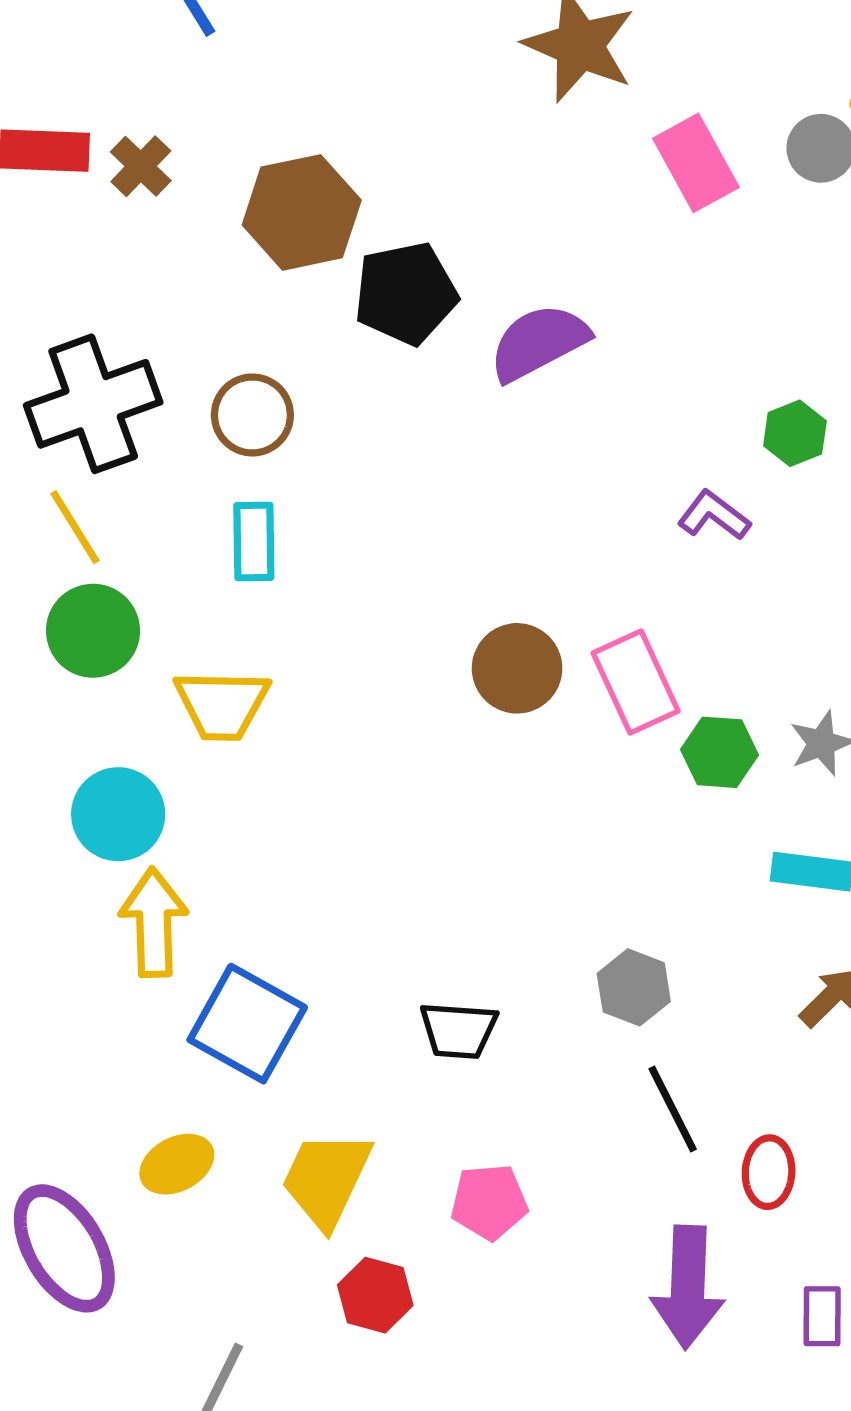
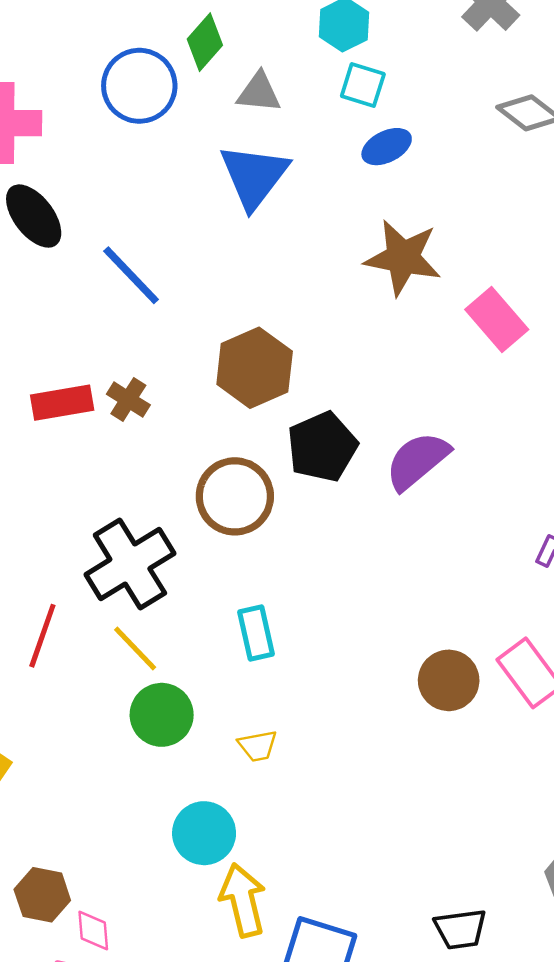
brown hexagon: (302, 212) -> (255, 368), moved
brown circle: (252, 415) -> (235, 496), moved, size x1.4
yellow trapezoid: (222, 705) -> (258, 746), size x0.6

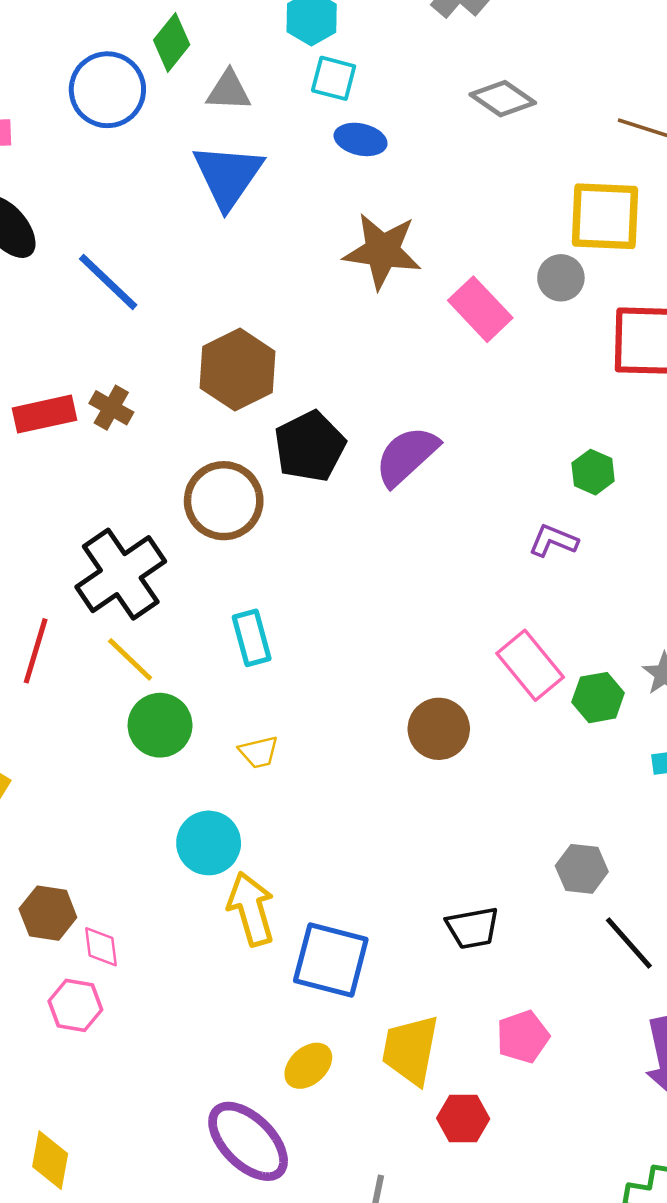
blue ellipse: (387, 147) -> (361, 139), turned 42
brown circle: (449, 680) -> (439, 729), moved

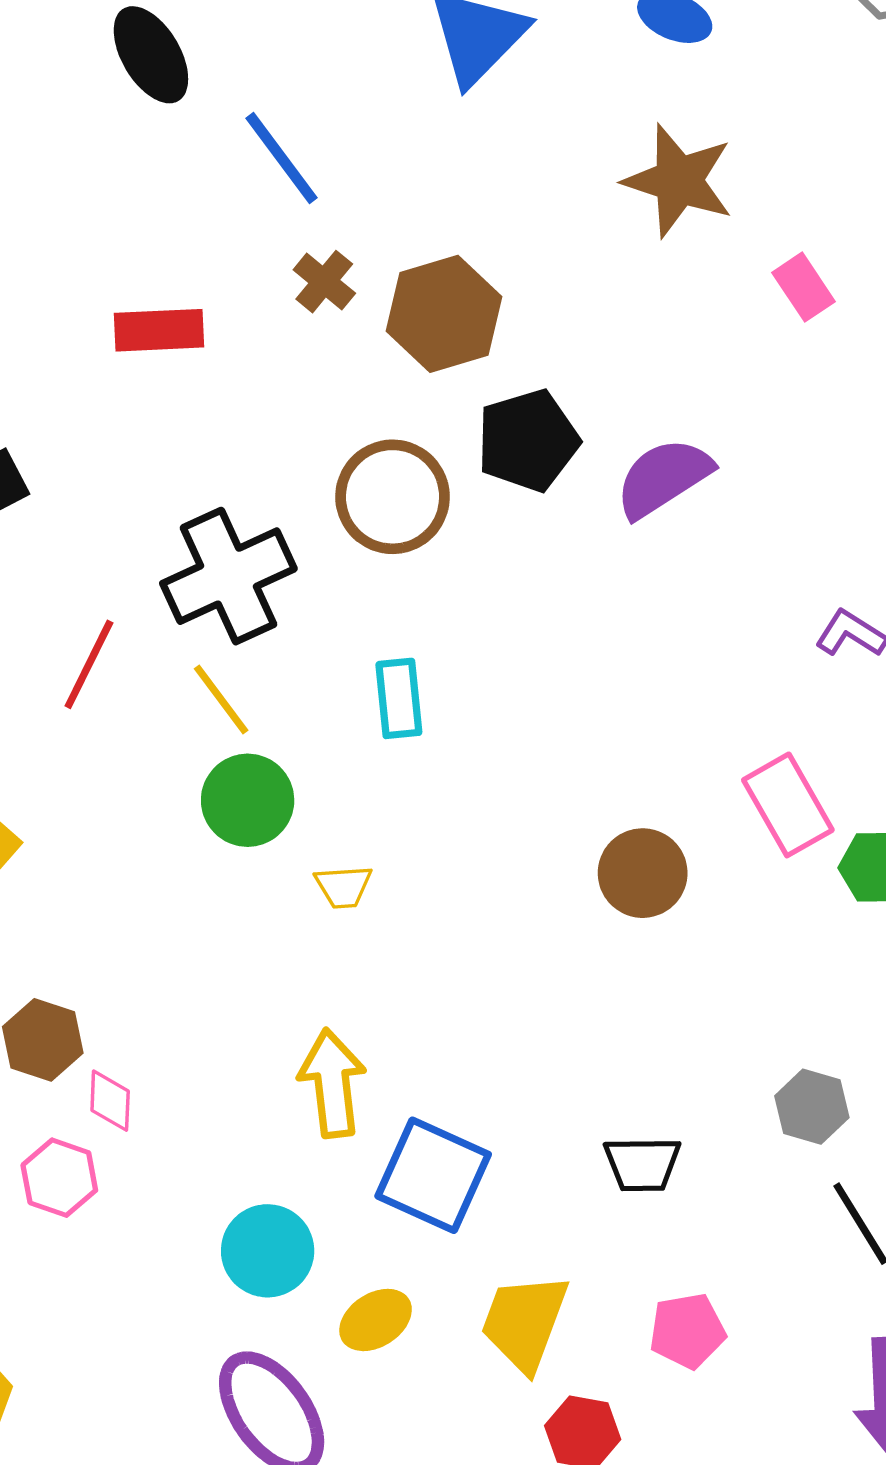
pink rectangle: (480, 309) -> (803, 287), size x0.7
brown cross: (111, 408) -> (324, 282), moved
yellow trapezoid: (259, 752) -> (343, 886), moved
cyan circle: (209, 843) -> (268, 1251), moved

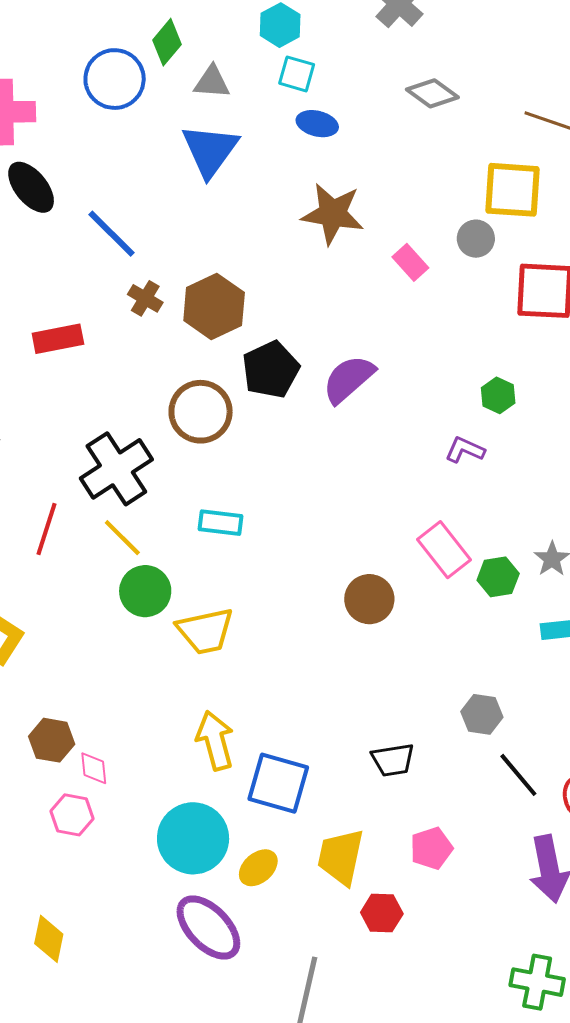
cyan rectangle: (399, 698) -> (221, 523), turned -69
yellow trapezoid: (343, 886) -> (205, 631), size x1.8
cyan circle: (268, 1251) -> (193, 838), size x1.4

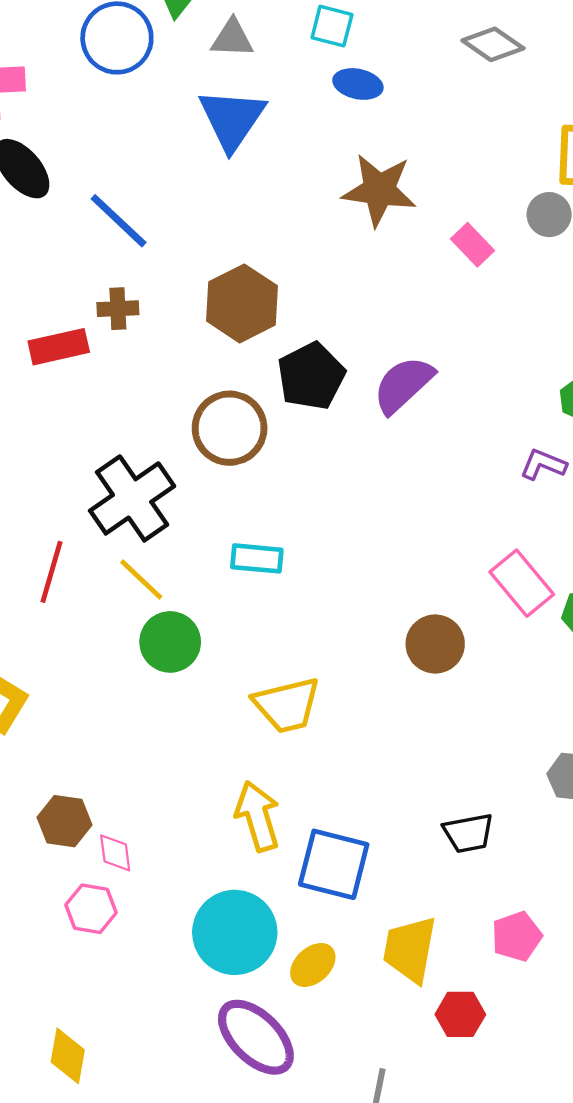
brown cross: (145, 298) -> (118, 309), moved, turned -32
yellow trapezoid: (205, 631) -> (287, 705), moved

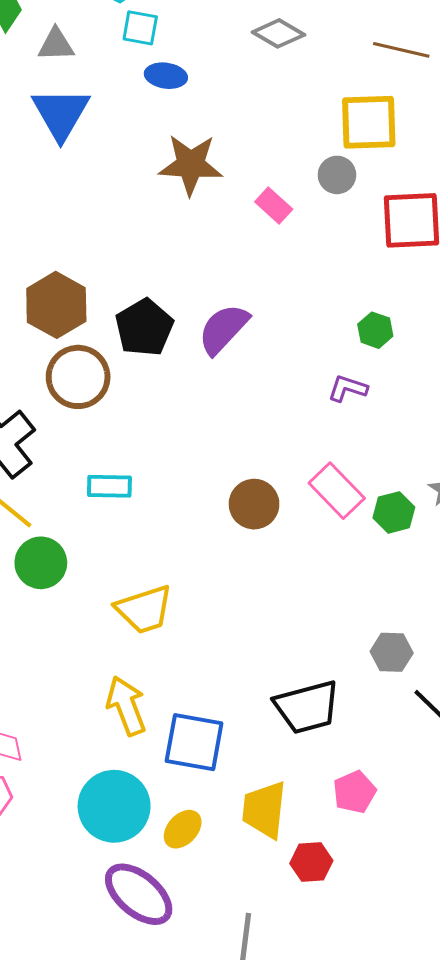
brown hexagon: (242, 303) -> (56, 305), moved
brown circle: (435, 644) -> (254, 504), moved
black trapezoid: (468, 833) -> (307, 707), size x1.5

